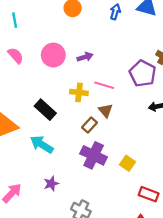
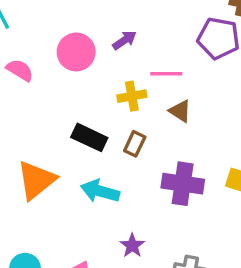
brown rectangle: (90, 125) -> (135, 144), moved

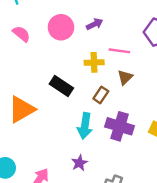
brown triangle: (180, 111) -> (125, 77), turned 35
brown rectangle: (135, 144) -> (101, 95), moved
cyan arrow: (100, 191) -> (85, 126), moved, turned -105

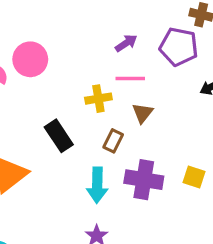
purple arrow: (95, 24) -> (126, 43), moved
pink circle: (61, 27) -> (30, 59), moved
black rectangle: (61, 86) -> (59, 136), turned 30

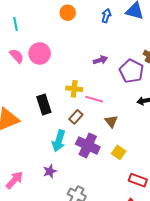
pink line: (130, 79) -> (94, 99), moved
brown triangle: (142, 113) -> (111, 121), moved, turned -32

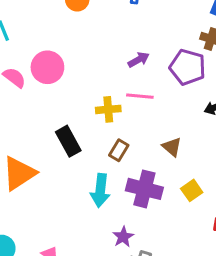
pink line: (94, 99) -> (140, 96), moved
yellow square: (119, 152) -> (192, 190), turned 32
purple star: (50, 171) -> (123, 237), moved

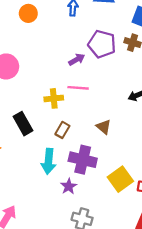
purple pentagon: (188, 67) -> (102, 44), moved
yellow square: (192, 190) -> (120, 179), moved, size x1.5
purple star: (123, 237) -> (69, 186), moved

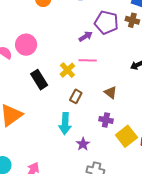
yellow cross: (54, 98) -> (67, 70), turned -35
black rectangle: (23, 124) -> (39, 80), moved
purple cross: (83, 160) -> (106, 120), moved, size x0.6

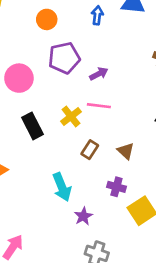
purple pentagon: (106, 23) -> (64, 58), moved, turned -30
brown rectangle: (76, 96) -> (90, 150), moved
cyan arrow: (65, 124) -> (62, 187), turned -30

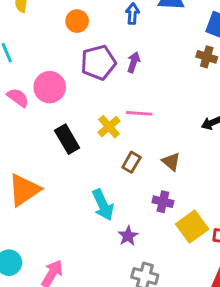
purple arrow: (99, 74) -> (134, 62), moved, turned -42

